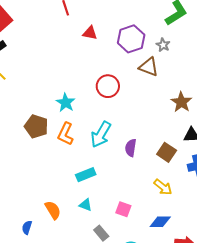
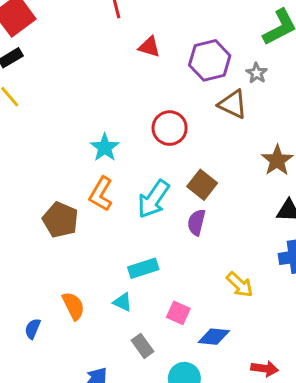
brown pentagon: (36, 126) -> (60, 220), moved
brown square: (167, 152) -> (202, 185), moved
cyan rectangle: (86, 175) -> (143, 268), moved
blue diamond: (160, 222) -> (214, 337), moved

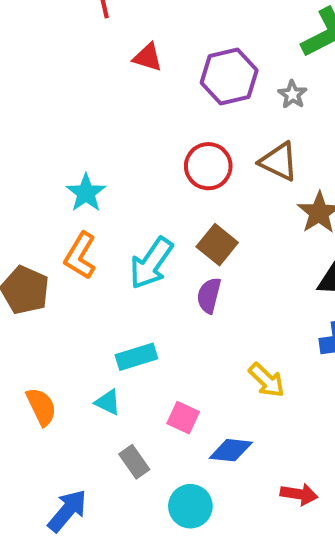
brown triangle: (233, 104) -> (279, 162), moved
red circle: (170, 128) -> (208, 166), moved

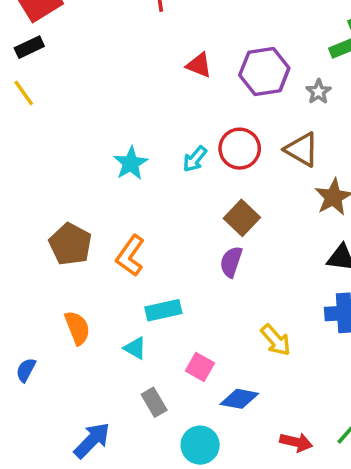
red triangle: (148, 57) -> (199, 65), moved
orange L-shape: (80, 256) -> (130, 256), moved
cyan arrow: (151, 263) -> (195, 159), moved, size x0.6
orange semicircle: (41, 407) -> (77, 328), moved

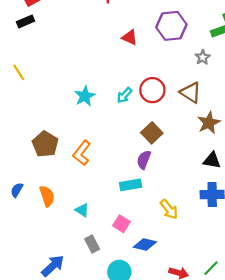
purple hexagon: (264, 72) -> (171, 26), moved
yellow line: (24, 93) -> (19, 72), moved
cyan rectangle: (163, 310) -> (131, 185), moved
blue semicircle: (26, 370) -> (17, 190), moved

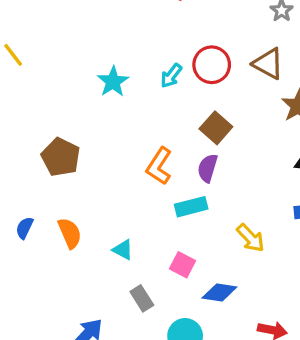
orange L-shape: (82, 153) -> (159, 166), moved

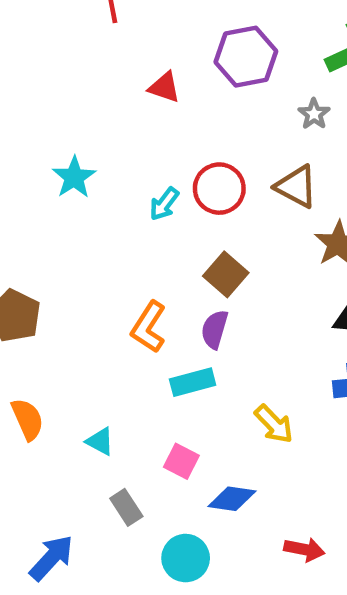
cyan star: (113, 82) -> (74, 177), moved

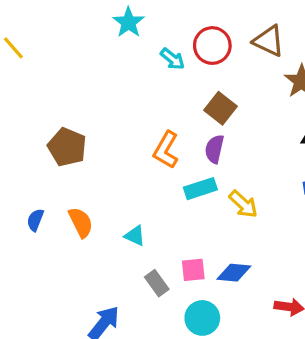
cyan star: (74, 177) -> (129, 22), moved
cyan arrow: (164, 204) -> (173, 59), turned -85
yellow arrow: (274, 424) -> (243, 204), moved
pink square: (181, 461) -> (193, 270), moved, turned -30

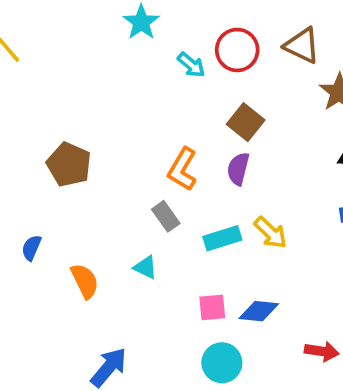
cyan rectangle: (200, 189) -> (222, 238), moved
orange semicircle: (81, 222) -> (85, 281), moved
gray rectangle: (157, 283) -> (166, 216), moved

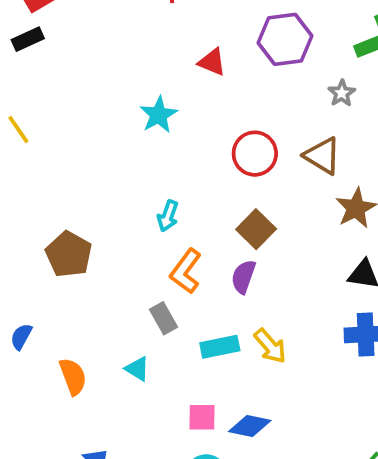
cyan arrow: (191, 65) -> (168, 216), moved, turned 64

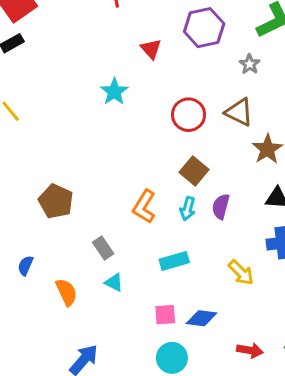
red triangle: (212, 62) -> (151, 49), turned 30
cyan arrow: (168, 216) -> (188, 209), moved
purple semicircle: (243, 277) -> (221, 206), moved
gray rectangle: (164, 318) -> (103, 248), moved
yellow arrow: (270, 346) -> (241, 273), moved

